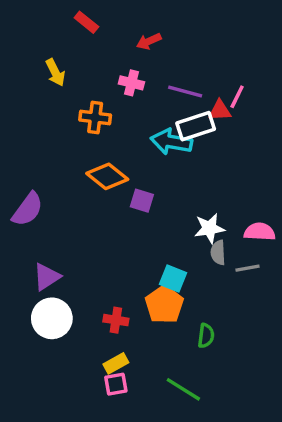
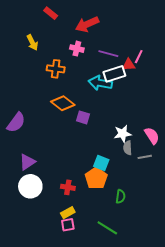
red arrow: (149, 41) -> (87, 24), size x1.6
pink semicircle: (260, 232) -> (152, 136), turned 54

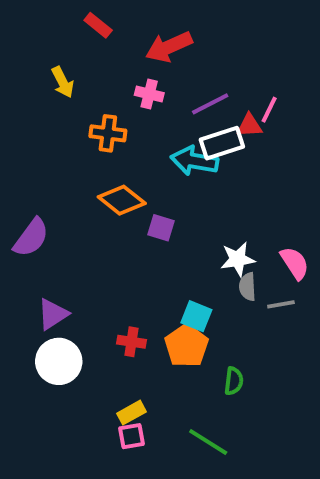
purple line: (108, 54) -> (210, 104), turned -42
red cross: (68, 187) -> (131, 342), moved

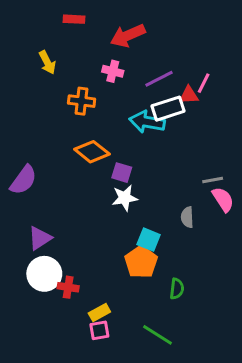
red rectangle: (98, 25) -> (74, 19), turned -36
white star: (238, 259) -> (125, 198), moved
gray line: (281, 304) -> (213, 180), moved
red cross: (131, 342) -> (68, 287), moved

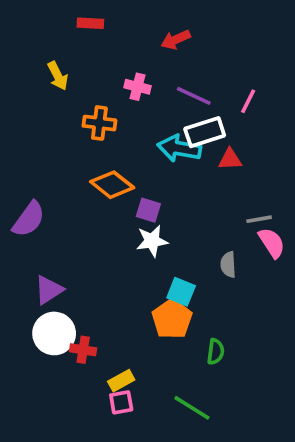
red arrow: (128, 36) -> (176, 40), moved, size x0.7
purple line: (159, 79) -> (194, 96), turned 52
red triangle: (189, 95) -> (230, 159), moved

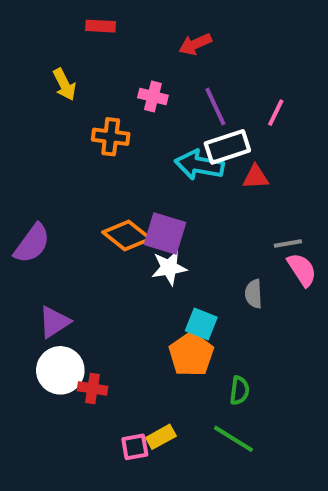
purple line: (194, 96) -> (215, 107), turned 40
orange diamond: (112, 185) -> (127, 235), moved
purple square: (148, 210) -> (165, 233), size x1.5
yellow rectangle: (121, 381) -> (161, 437), moved
green line: (192, 408) -> (233, 439), moved

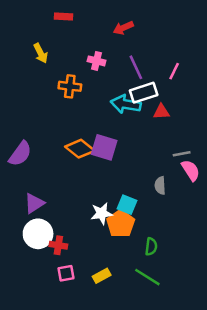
white star: (169, 268) -> (102, 213), moved
pink square: (135, 447) -> (66, 273), moved

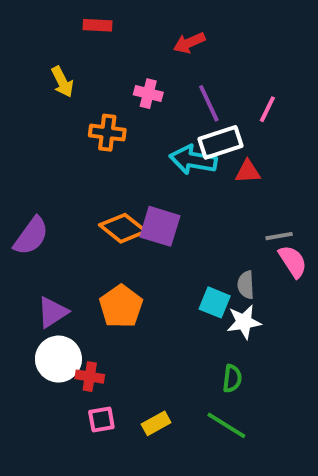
cyan square: (127, 205) -> (215, 302), moved
white star: (102, 213) -> (244, 322), moved
orange pentagon: (121, 224) -> (121, 306), moved

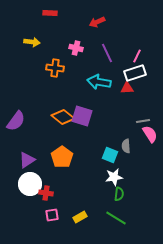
yellow arrow: (62, 82) -> (32, 42), turned -56
white rectangle: (220, 142) -> (135, 73), moved
white star: (244, 322) -> (114, 177), moved

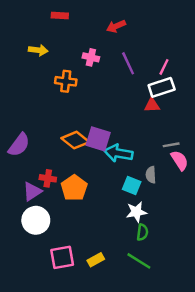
cyan arrow: (99, 82) -> (118, 153), moved
red cross: (46, 193) -> (48, 178), moved
pink square: (52, 215) -> (62, 257), size x1.5

